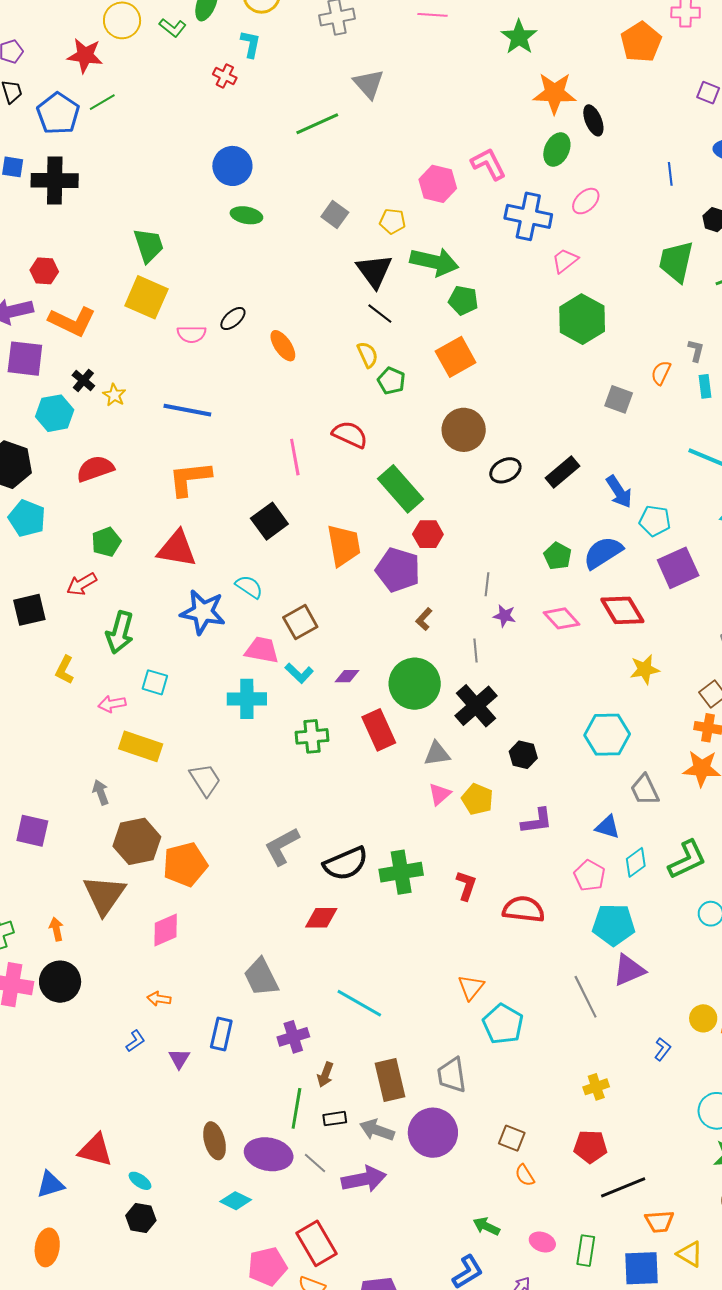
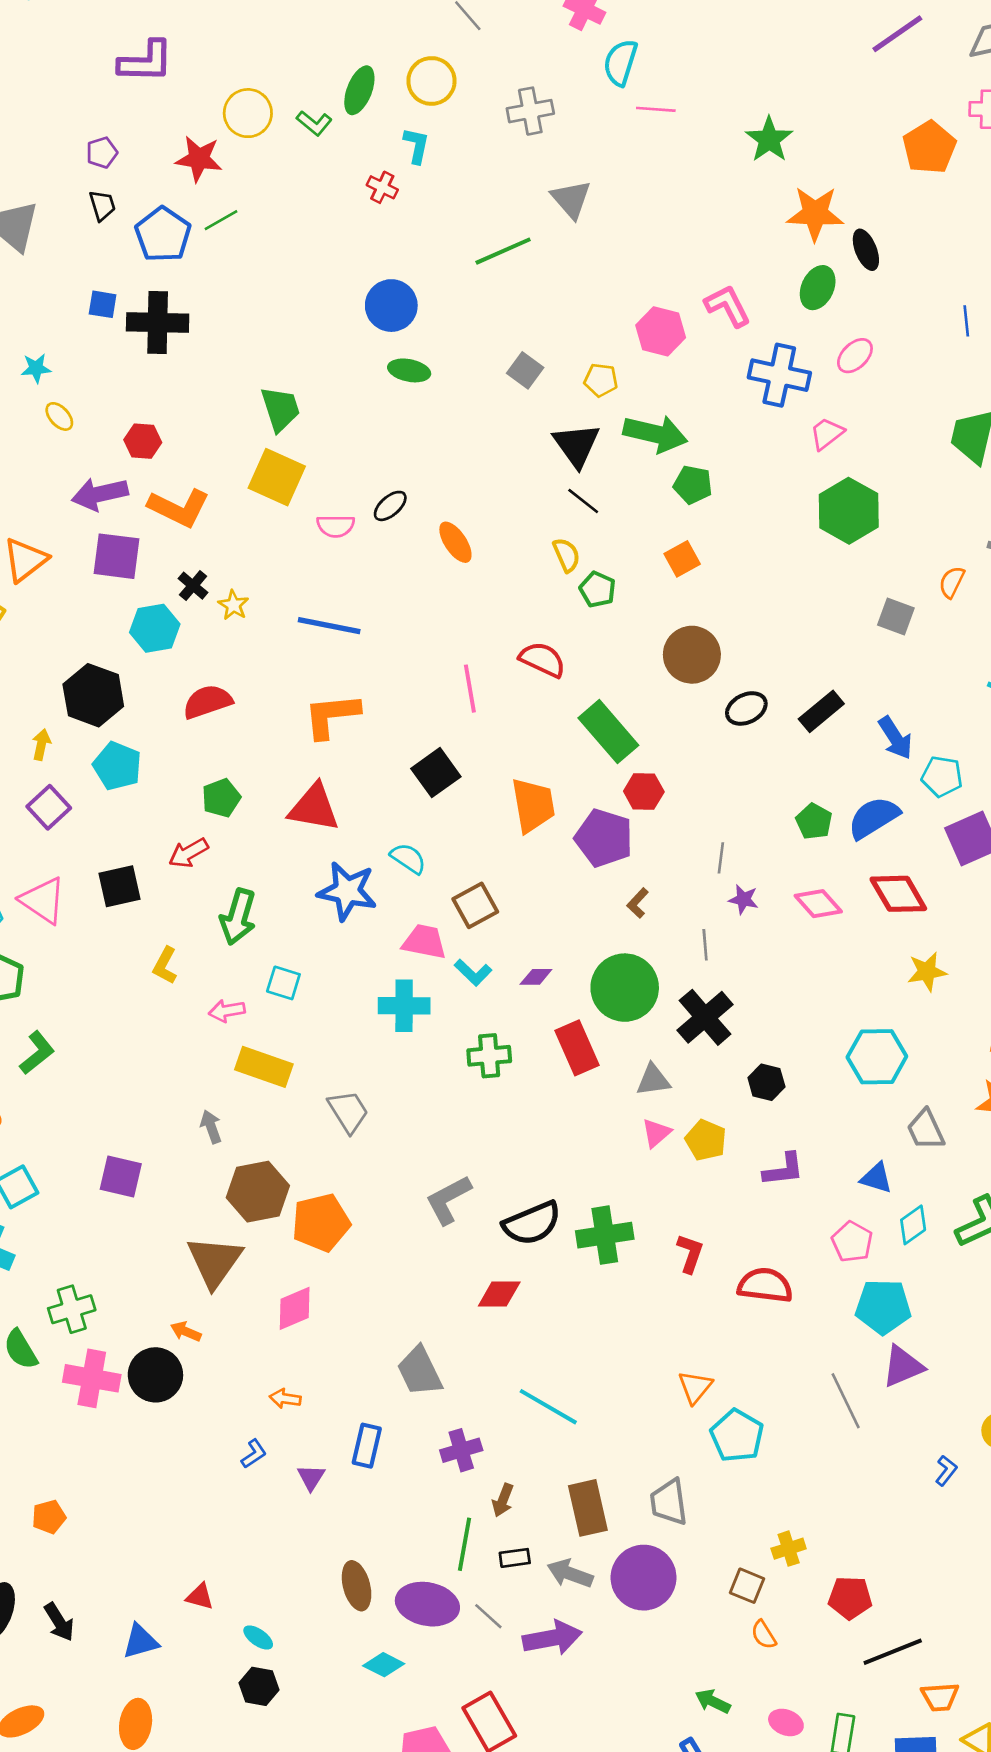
orange square: (456, 357) -> (682, 559), size x0.7
orange arrow: (56, 929) -> (186, 1331), moved, turned -55
yellow cross: (596, 1087) -> (789, 1549), moved
red triangle: (95, 1150) -> (200, 1597), size x0.6

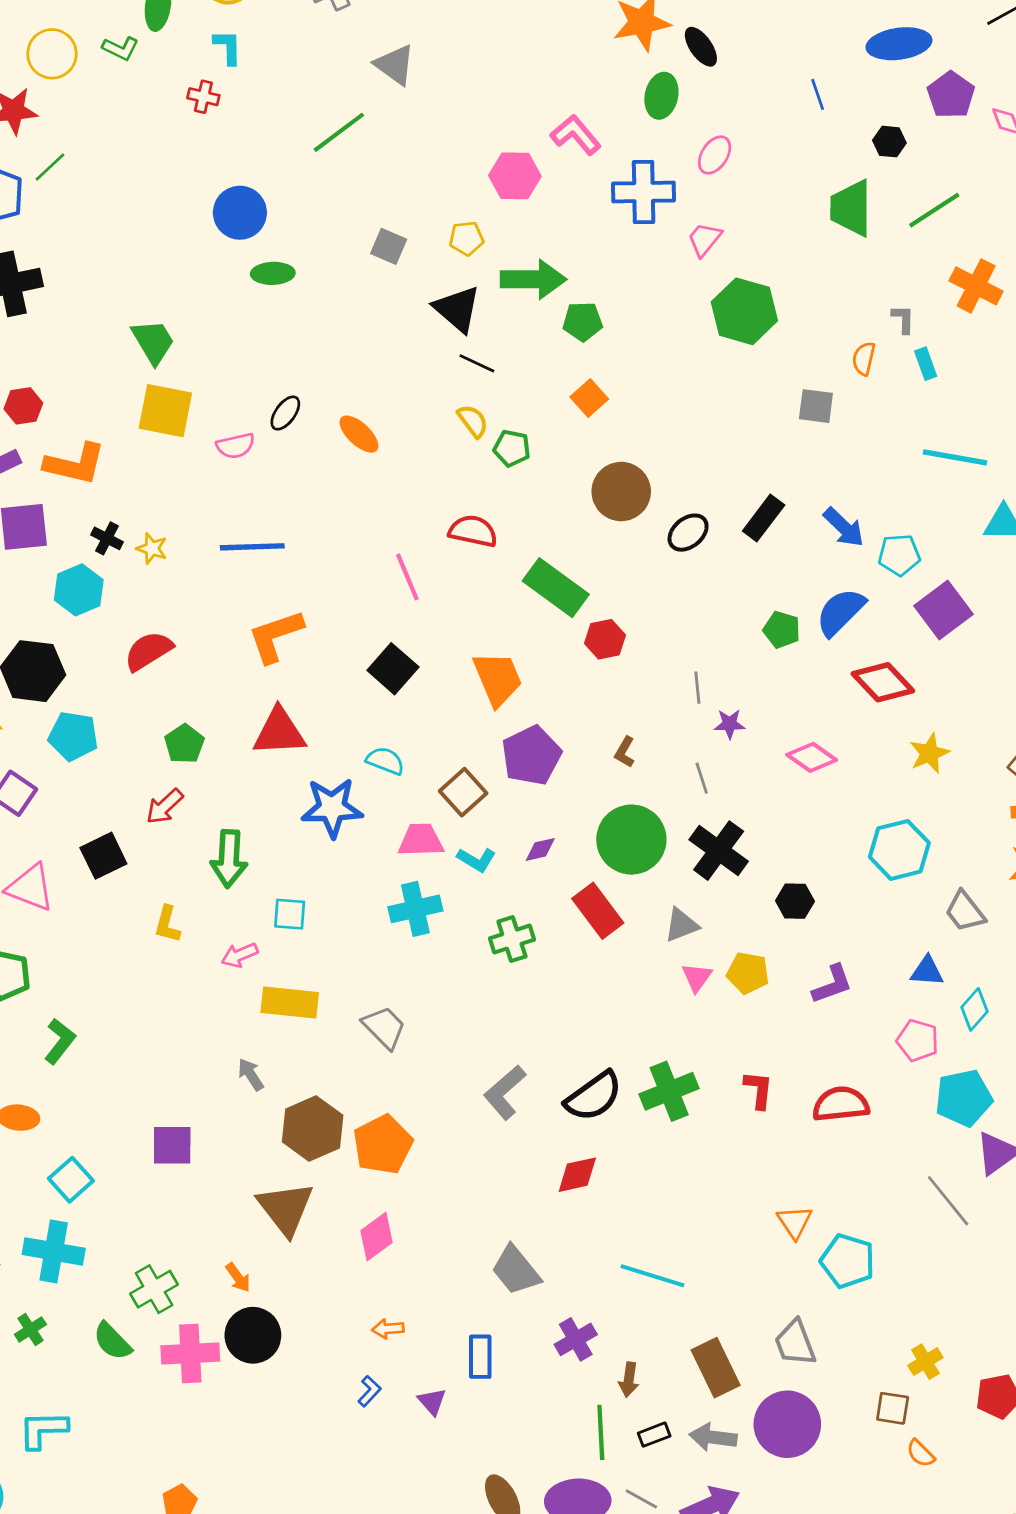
purple pentagon: (604, 838) -> (531, 755), moved, turned -30
pink diamond: (818, 904) -> (812, 757), moved
orange arrow: (186, 1331) -> (238, 1277), moved, turned -136

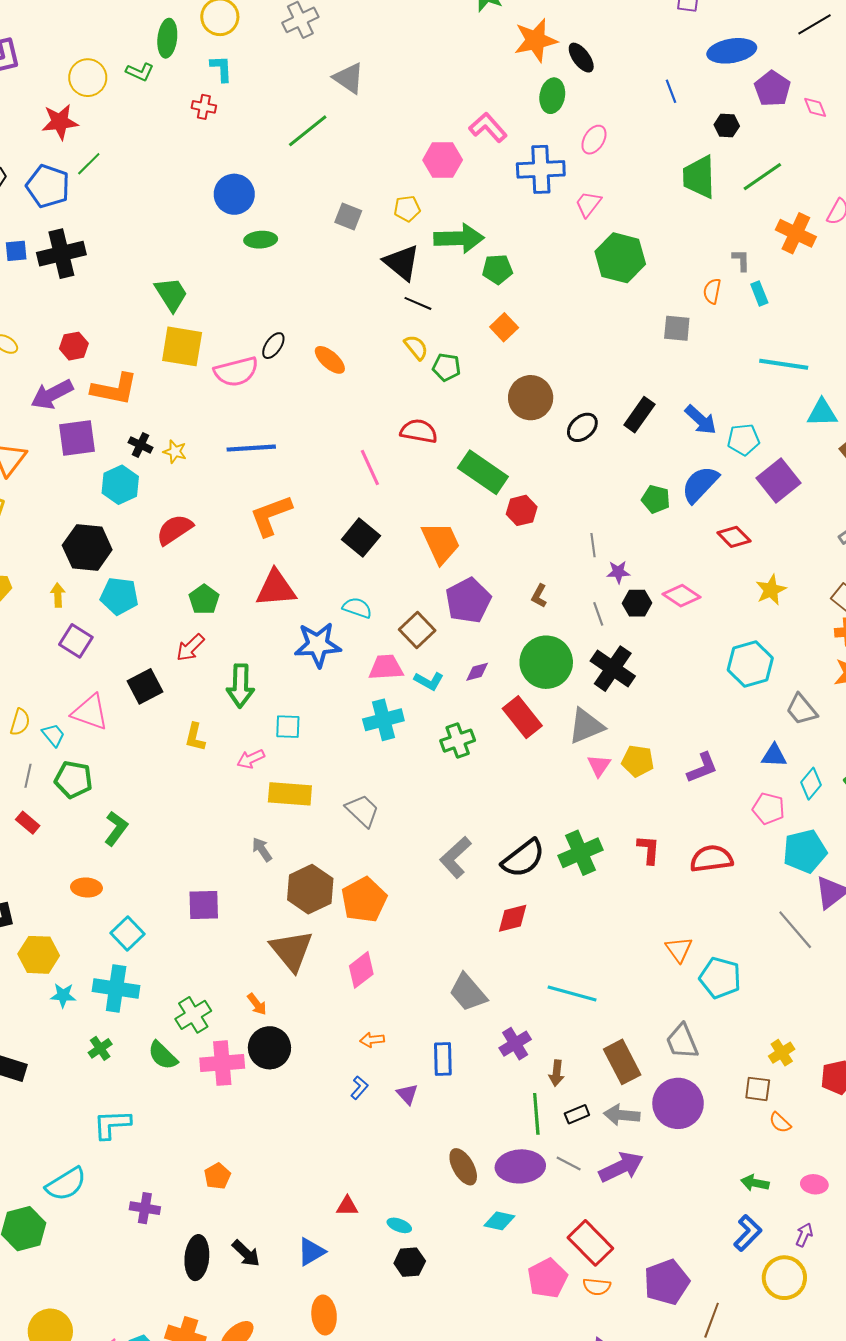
pink semicircle: (236, 446) -> (236, 372), size x1.5
red diamond: (883, 682) -> (734, 537), size x0.7
black hexagon: (795, 901) -> (637, 603), moved
gray triangle: (681, 925) -> (586, 726), size x1.4

